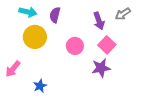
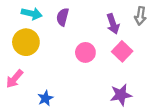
gray arrow: (123, 14) -> (140, 16), turned -49
yellow circle: (35, 37) -> (26, 42), moved
purple star: (101, 68) -> (121, 95), moved

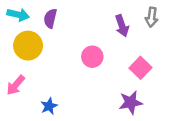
cyan arrow: (32, 14) -> (18, 15), moved
purple semicircle: (63, 17) -> (50, 18), moved
pink square: (122, 51) -> (141, 68), moved

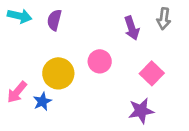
yellow circle: (28, 46) -> (58, 73), moved
blue star: (49, 106) -> (42, 101), moved

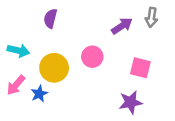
cyan arrow: (20, 16) -> (18, 51), moved
purple arrow: (132, 28) -> (122, 26), turned -105
pink square: (152, 73) -> (140, 68), turned -30

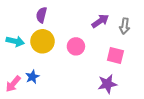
gray arrow: (151, 17) -> (125, 26), moved
yellow circle: (54, 68) -> (42, 41), moved
pink arrow: (16, 85) -> (13, 84), moved

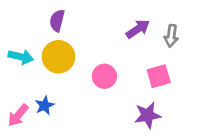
pink circle: (76, 46) -> (104, 76), moved
pink square: (115, 55) -> (159, 76), turned -30

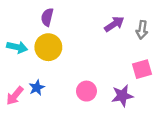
pink circle: (104, 76) -> (86, 91), moved
pink square: (159, 76) -> (142, 69), moved

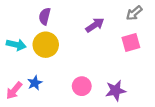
purple arrow: (114, 24) -> (95, 25), moved
gray arrow: (142, 30) -> (134, 13), moved, turned 42
pink square: (142, 69) -> (131, 42), moved

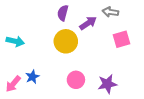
gray arrow: (134, 13) -> (110, 12), moved, turned 49
purple semicircle: (45, 16) -> (63, 13), moved
yellow circle: (46, 45) -> (66, 41), moved

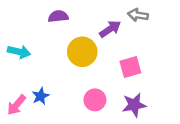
purple semicircle: (63, 13) -> (58, 16), moved, turned 70
pink square: (122, 39) -> (130, 67), moved

